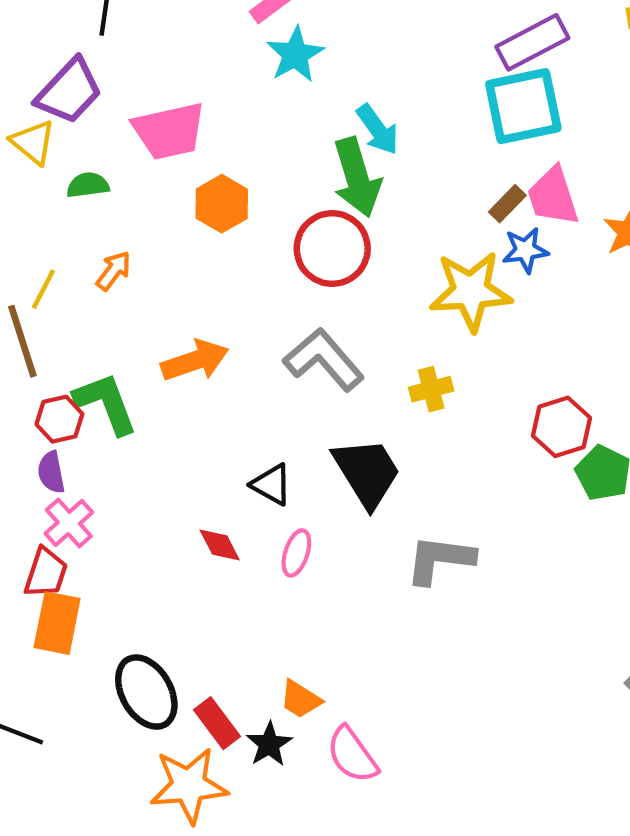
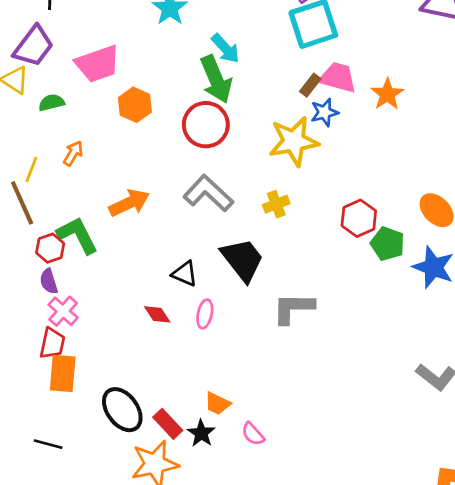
pink trapezoid: (553, 196) -> (338, 77), turned 129
pink semicircle: (352, 755) -> (253, 434), size x0.7

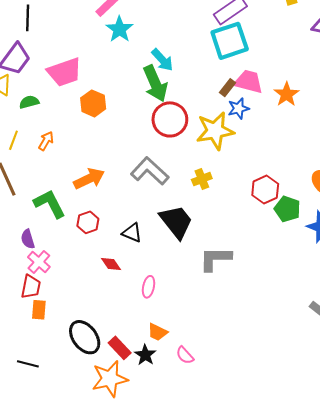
red circle: (206, 125) -> (170, 119), moved
yellow line: (31, 169) -> (13, 140), moved
red hexagon: (50, 248) -> (88, 222), moved
pink ellipse: (205, 314) -> (149, 287), moved
orange rectangle: (63, 373) -> (39, 310), size x0.7

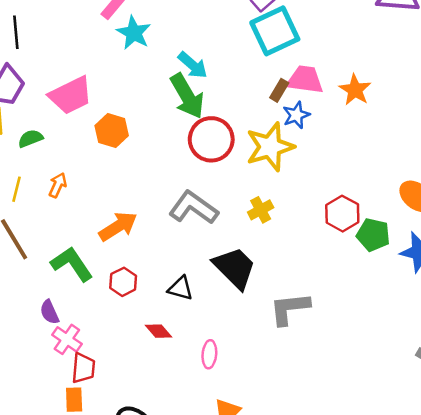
red trapezoid: (31, 287) -> (83, 368), moved

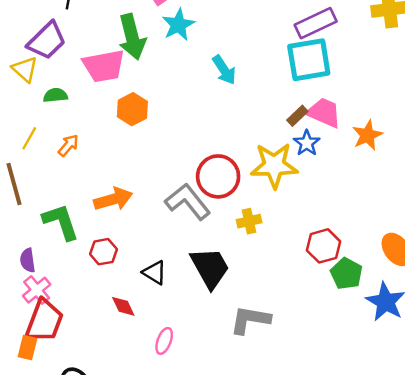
green arrow: (187, 96) -> (132, 37), moved
blue star: (296, 115) -> (307, 143), turned -30
red circle: (211, 139) -> (218, 176), moved
red trapezoid: (83, 368) -> (44, 321), size x1.5

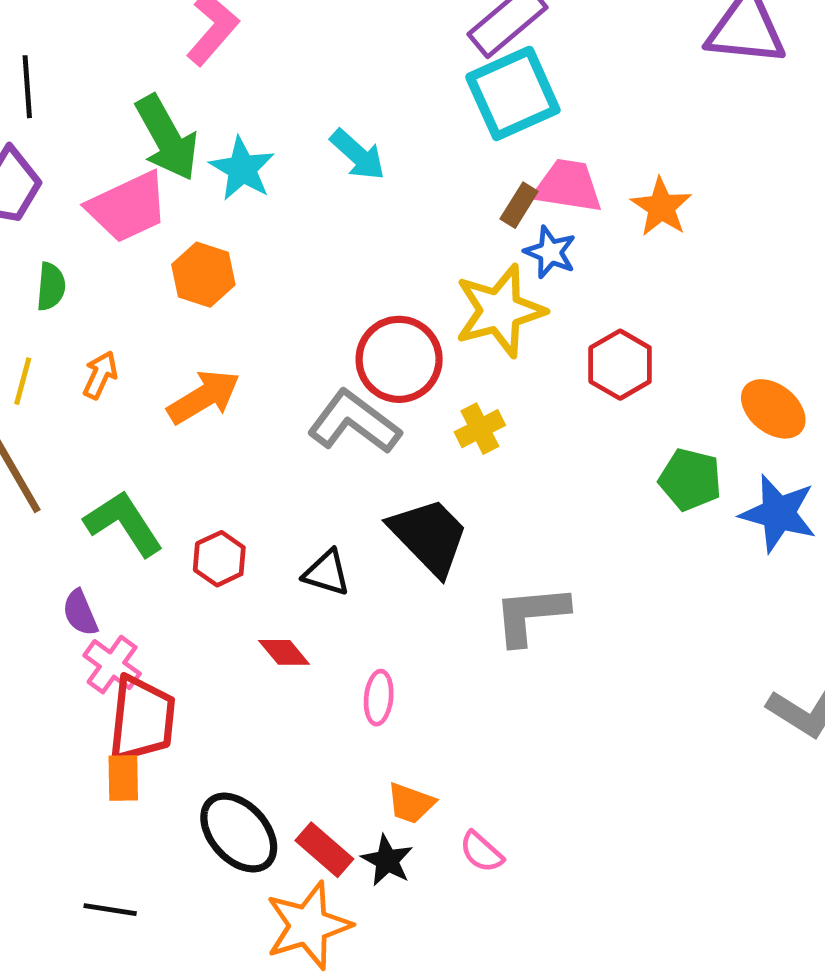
cyan star: (178, 25) -> (242, 169), moved
green semicircle: (55, 95) -> (51, 287), turned 115
orange arrow: (113, 199) -> (204, 397), moved
red hexagon: (323, 246) -> (620, 365), moved

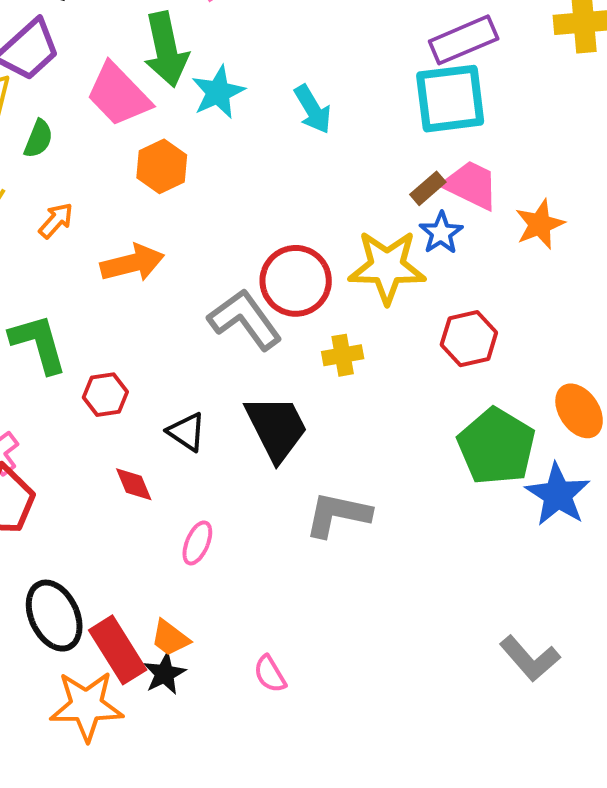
pink trapezoid: (128, 207) -> (118, 95), turned 54
green pentagon: (690, 479) -> (496, 446), size x1.5
orange trapezoid: (411, 803) -> (170, 638), moved
red rectangle: (324, 850) -> (118, 650), size x1.4
pink semicircle: (481, 852) -> (270, 674), moved

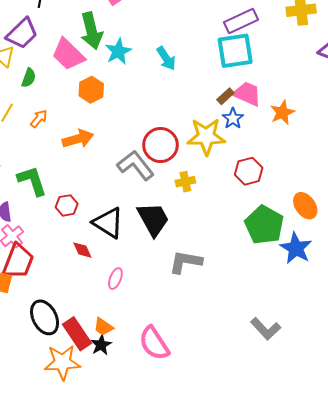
black triangle: (187, 432) -> (108, 223), size x1.6
gray L-shape: (530, 658) -> (266, 329), moved
pink semicircle: (270, 674) -> (154, 343), size x1.8

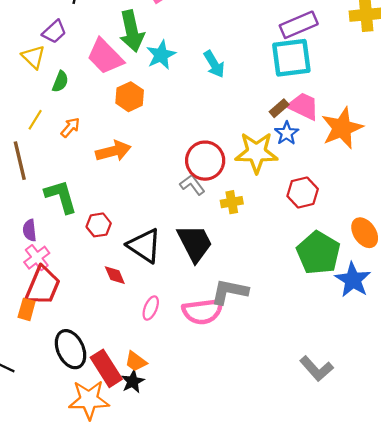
purple trapezoid: (22, 33) -> (54, 32), size x0.7
orange star: (282, 112) -> (342, 128), size x1.5
gray L-shape: (136, 165) -> (192, 185), moved, size x0.6
pink semicircle: (154, 343) -> (203, 311), moved, turned -66

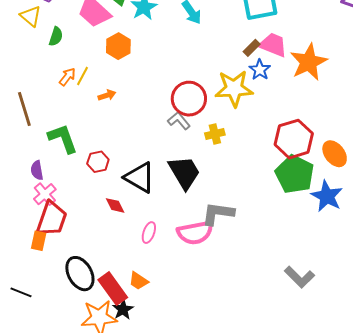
yellow line: (35, 120) -> (83, 76), moved
orange arrow: (113, 151) -> (107, 95), size x0.6
red hexagon: (303, 193) -> (294, 139), moved, size x1.4
black star: (133, 381) -> (123, 310), moved

